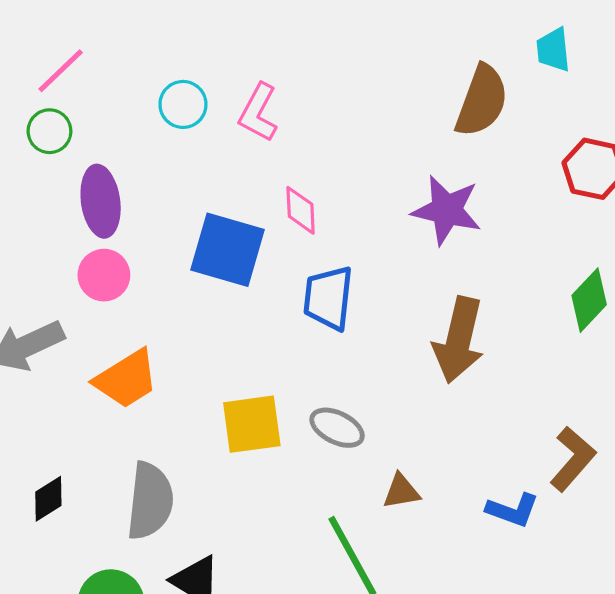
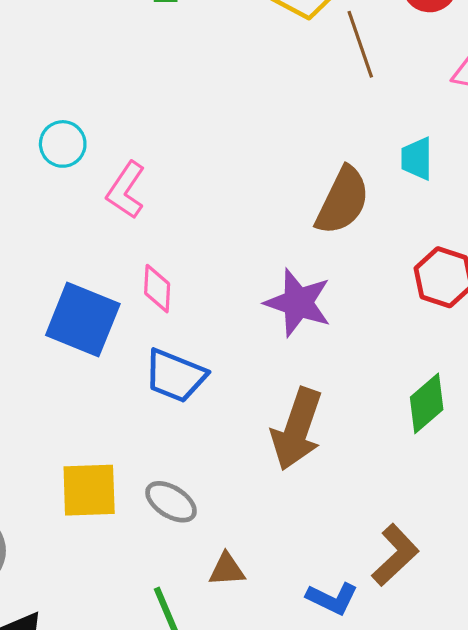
cyan circle: (183, 104) -> (63, 144), moved
blue trapezoid: (328, 298) -> (175, 376), turned -80

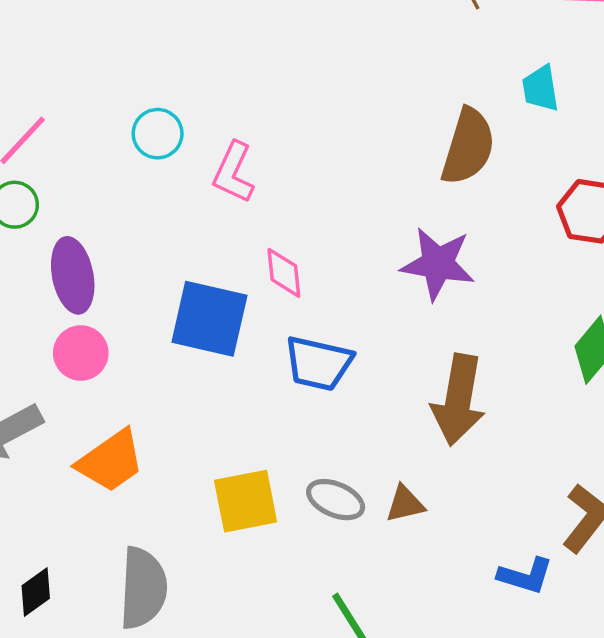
brown triangle: (227, 570) -> (405, 504), moved

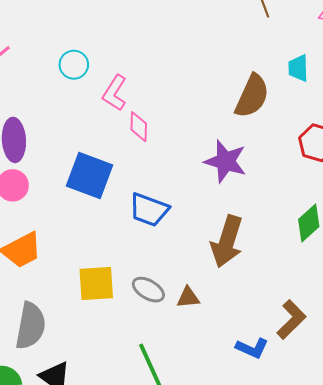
pink diamond: (284, 273) -> (139, 127), moved

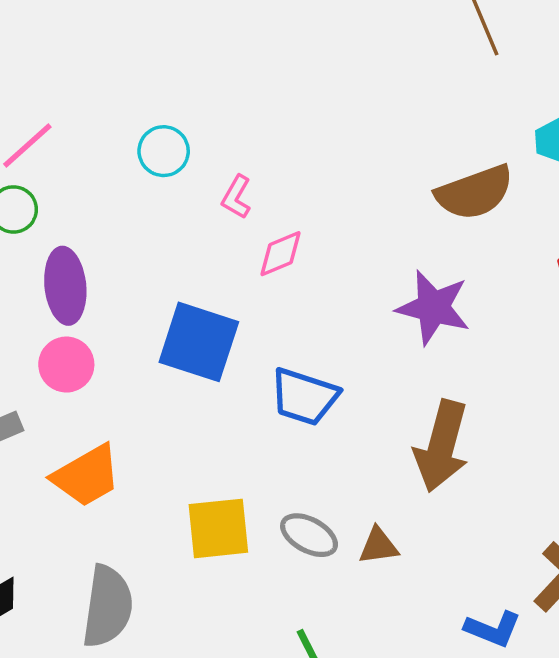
pink L-shape: (115, 93) -> (236, 197), size x0.7
brown semicircle: (252, 96) -> (475, 192), turned 48
pink diamond: (139, 127) -> (281, 254), turned 68

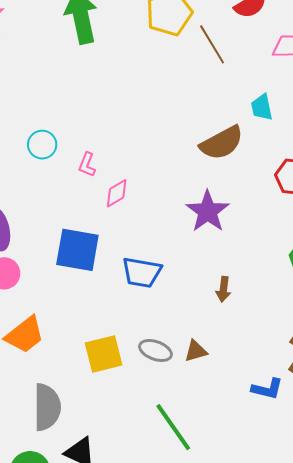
purple star: (433, 307) -> (208, 211), turned 30
brown arrow: (442, 446) -> (223, 289), size x0.5

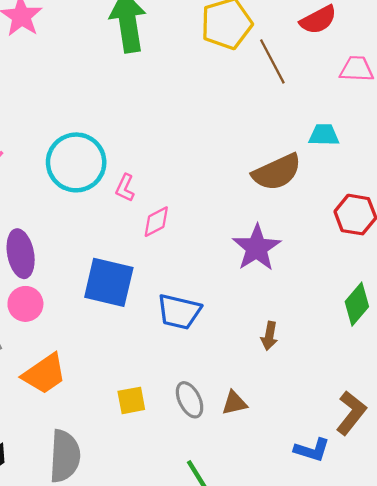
cyan trapezoid: (262, 107) -> (324, 135), turned 100
cyan circle: (42, 145) -> (76, 162), size x1.8
gray ellipse: (155, 350) -> (190, 400), turned 40
yellow square: (104, 354) -> (131, 400), size x0.7

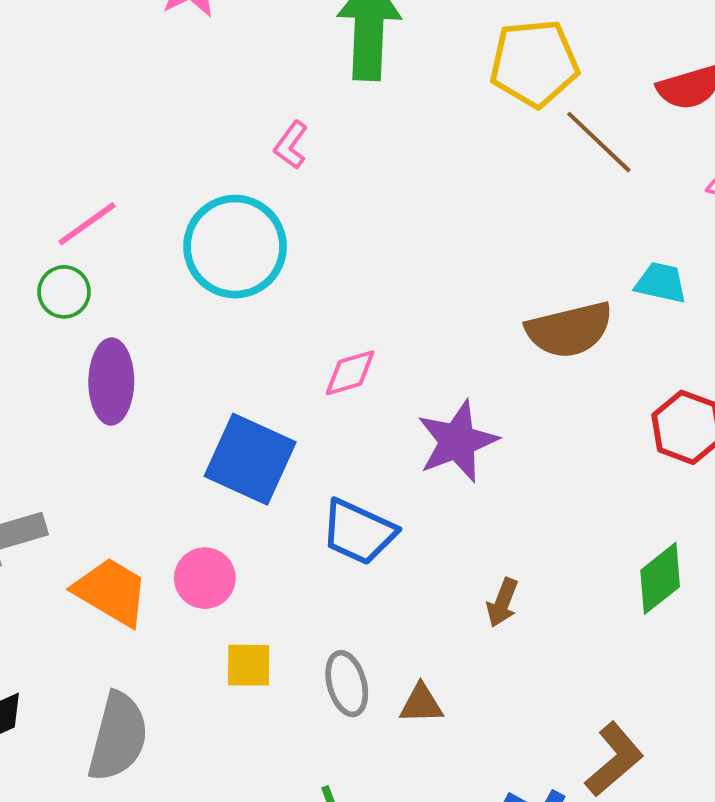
brown line: (272, 61) -> (599, 142), turned -30
pink L-shape: (125, 188) -> (291, 145), moved
purple star: (257, 248) -> (457, 441), moved
pink circle: (25, 304) -> (205, 578), moved
orange trapezoid: (44, 374) -> (111, 592), turned -126

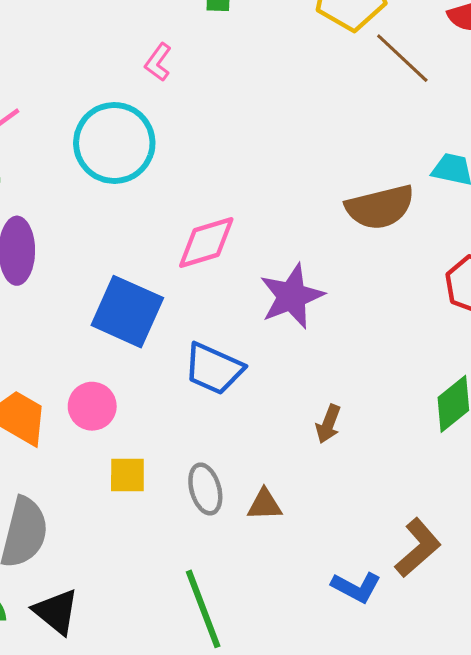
pink diamond: (350, 373) -> (206, 243), size x1.4

